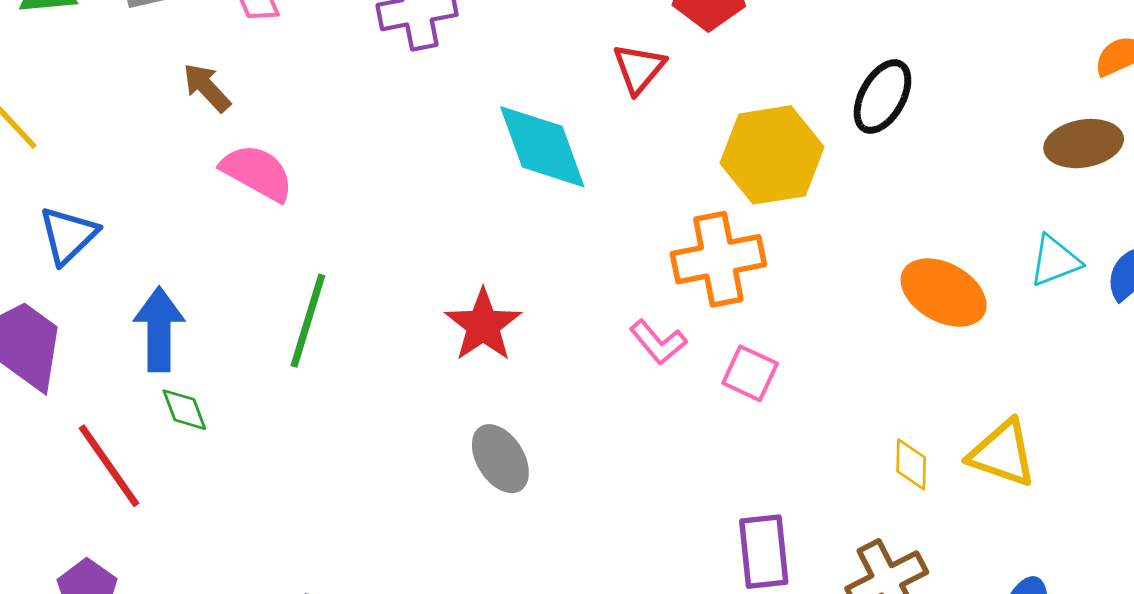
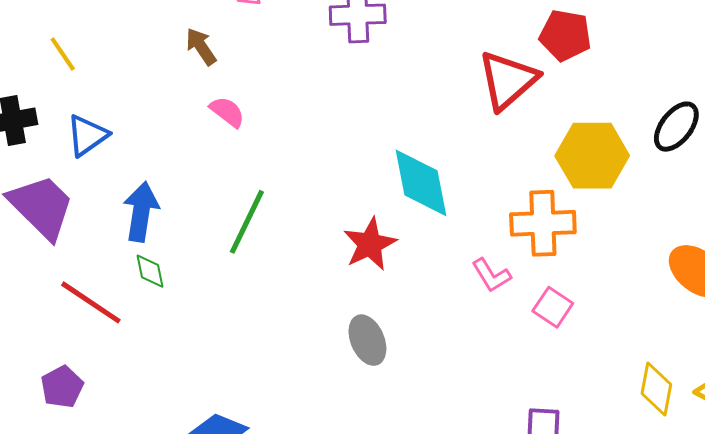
red triangle: (639, 68) -> (508, 80), size x1.6
cyan diamond: (542, 147) -> (421, 183), moved
pink semicircle: (257, 173) -> (227, 112), size x0.7
yellow diamond: (911, 464) -> (656, 389), size x1.4
red line: (109, 466) -> (91, 302), turned -30

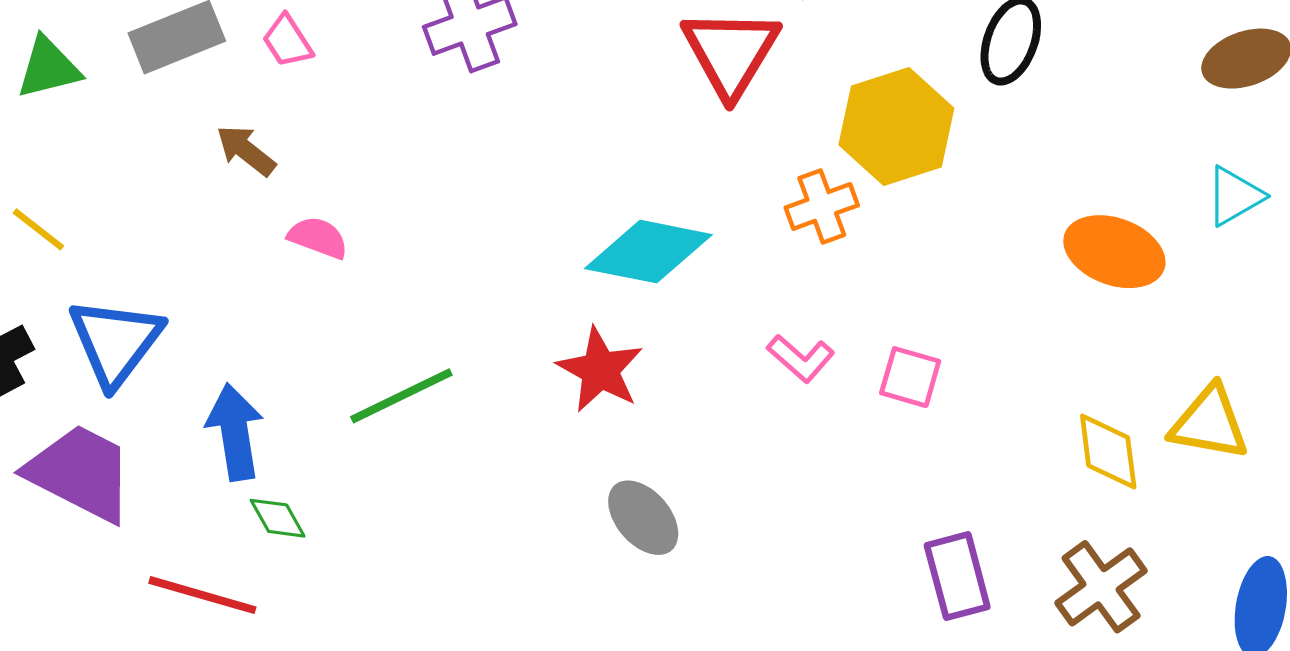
blue triangle: (87, 135) -> (116, 342), size x1.4
cyan diamond: (421, 183) -> (648, 252), turned -50
green line: (247, 222) -> (401, 396), turned 56
orange cross: (543, 223) -> (822, 206), moved, size x0.7

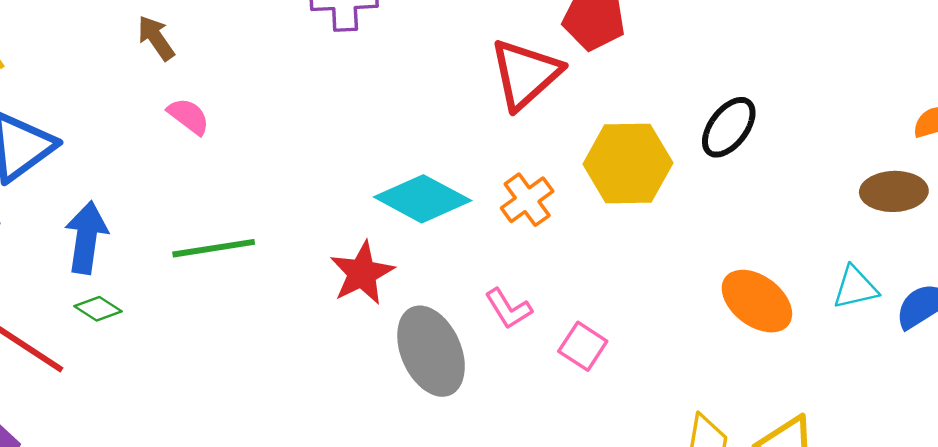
orange cross: (822, 206) -> (527, 200), moved, turned -33
green diamond: (278, 518) -> (98, 309), turned -45
gray ellipse: (643, 518) -> (431, 351), moved, size x1.5

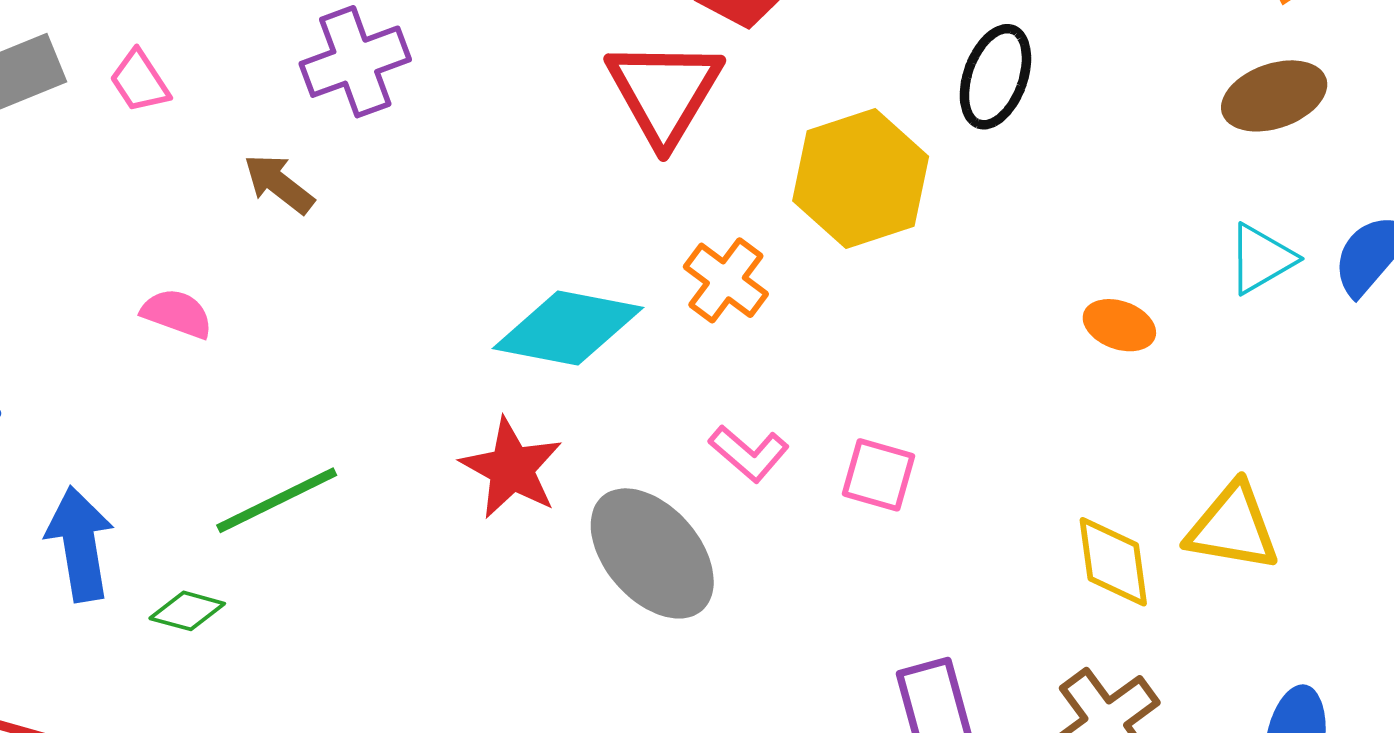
brown arrow: (156, 38) -> (279, 184), moved
orange ellipse: (757, 301) -> (1119, 325), size x0.6
green diamond: (98, 309) -> (187, 611), moved

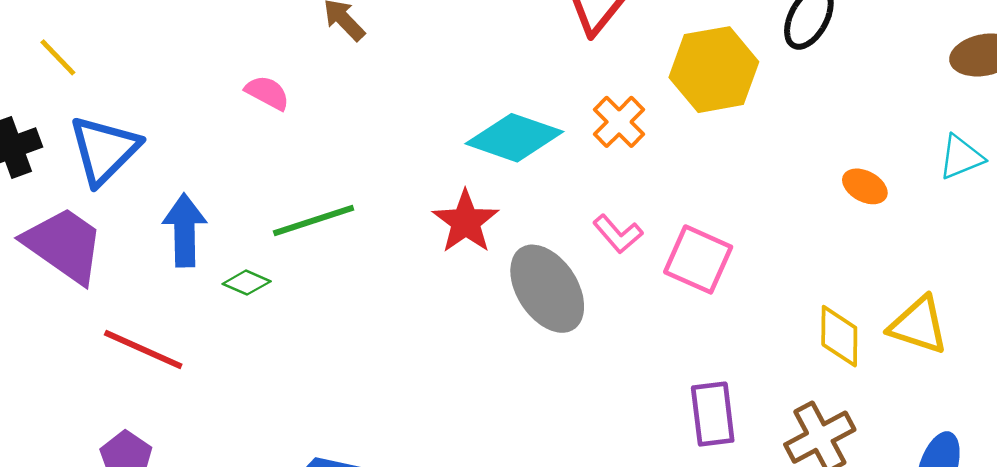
pink square: (878, 475) -> (698, 259), size x1.4

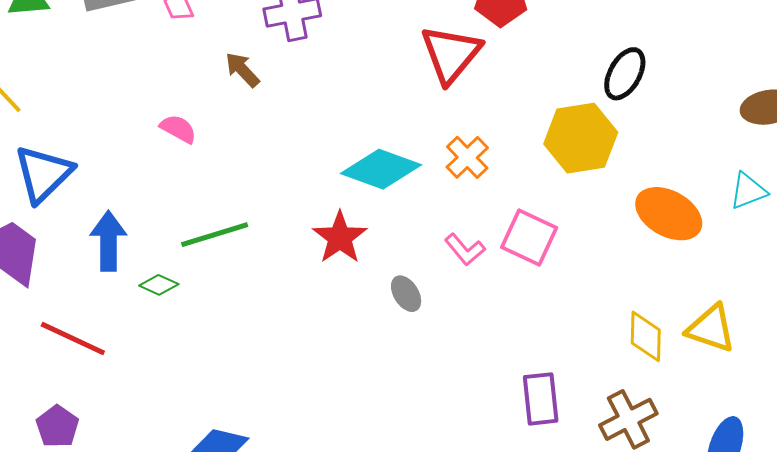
yellow hexagon: (714, 70) -> (581, 138), moved
orange ellipse: (865, 186) -> (669, 214), size x1.8
pink square: (698, 259) -> (529, 238), moved
gray ellipse: (547, 289) -> (406, 294), size x0.5

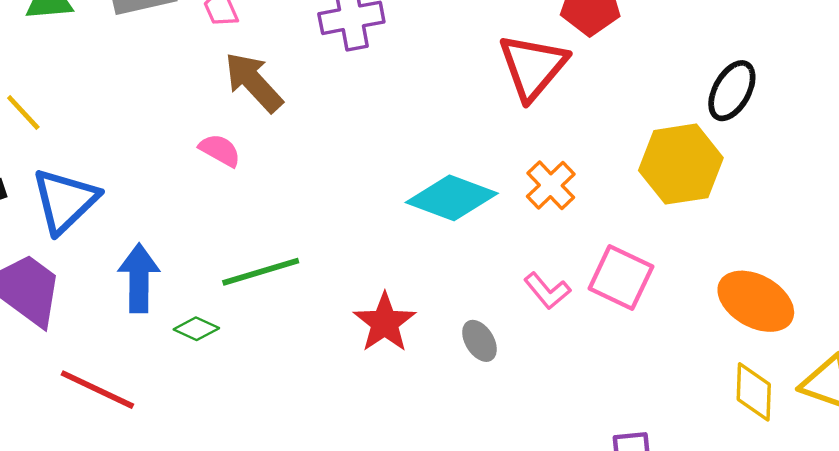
brown arrow: (242, 70) -> (254, 82), moved, size x1.5
orange ellipse: (669, 214) -> (756, 301), moved
red star: (340, 238) -> (385, 323), moved

